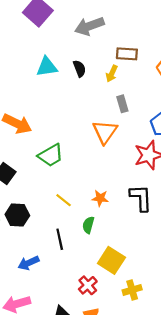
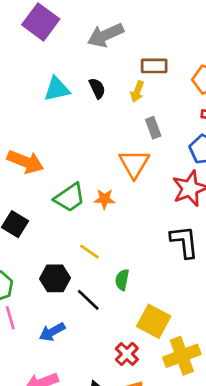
orange star: (100, 198) -> (104, 199), moved
black hexagon: (17, 215) -> (55, 278), moved
black line: (60, 239) -> (88, 300), turned -30
yellow cross: (132, 290) -> (182, 356), size x1.5

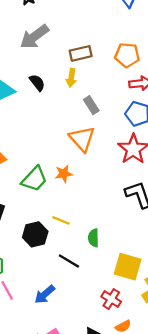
black hexagon: (55, 278) -> (35, 234), moved

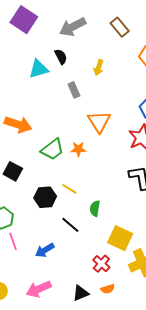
brown rectangle: (81, 53) -> (120, 27), moved, turned 54
black semicircle: (37, 83) -> (61, 57), moved
gray rectangle: (91, 105) -> (74, 90), moved

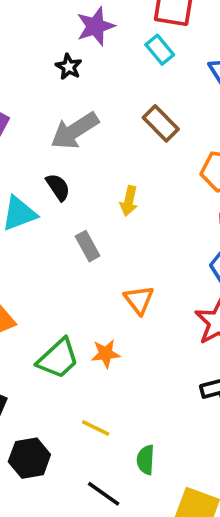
orange triangle: (99, 122) -> (139, 300), size x0.7
black hexagon: (45, 197) -> (29, 458), moved

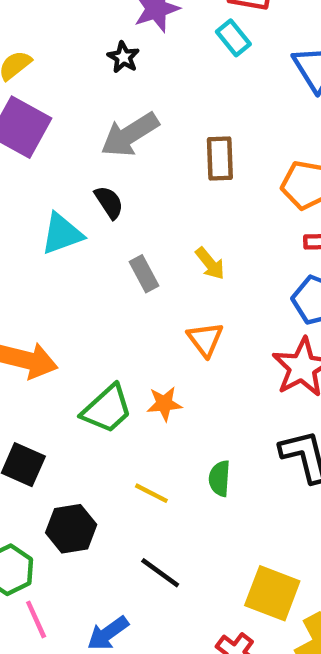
brown rectangle: (161, 123) -> (220, 159), moved, turned 42
yellow arrow: (129, 201) -> (210, 264), moved, turned -52
green semicircle: (146, 460) -> (219, 478), moved

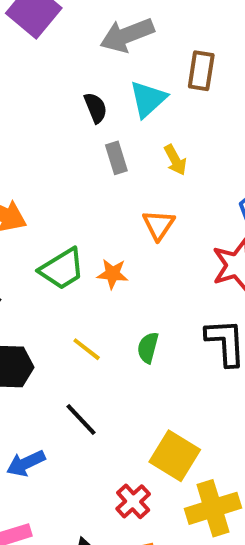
black semicircle: (109, 202) -> (96, 108), moved
cyan triangle: (62, 234) -> (148, 99), moved, turned -33

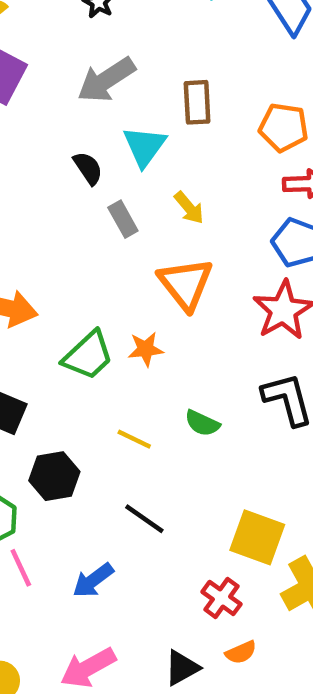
orange triangle: (159, 225) -> (186, 284), size x1.5
green semicircle: (148, 348) -> (202, 423), turned -68

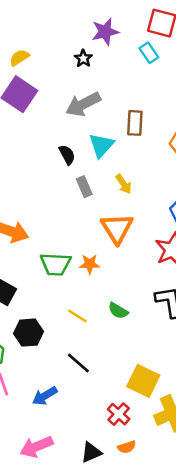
green trapezoid: (88, 355) -> (56, 264), turned 40

